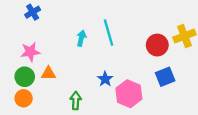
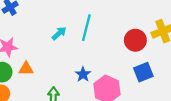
cyan line: (109, 33) -> (86, 28), turned 30
cyan arrow: (81, 38) -> (59, 33), turned 35

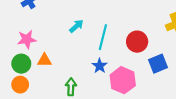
cyan line: (86, 28) -> (103, 37), moved
red circle: (135, 40) -> (137, 42), moved

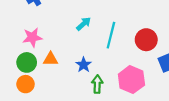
blue star: (100, 66) -> (84, 65), moved
green arrow: (71, 87) -> (97, 84), moved

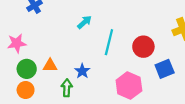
cyan arrow: (84, 24) -> (84, 22), moved
pink star: (32, 37) -> (17, 43), moved
green arrow: (97, 84) -> (67, 88), moved

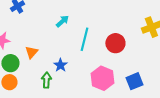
orange triangle: (50, 66) -> (31, 52), moved, turned -48
blue square: (165, 69) -> (134, 81), moved

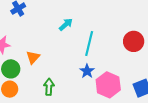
red circle: (115, 43) -> (134, 41), moved
blue star: (60, 65) -> (87, 71), moved

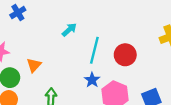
red circle: (134, 41) -> (125, 55), moved

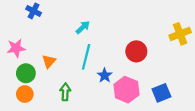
blue cross: (18, 13) -> (34, 11), turned -32
cyan line: (94, 50) -> (86, 57), moved

